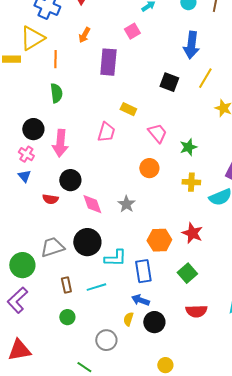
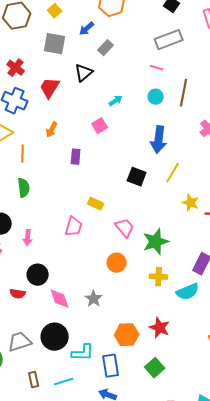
purple rectangle: (108, 62) -> (76, 157), size x0.6
pink arrow: (60, 143) -> (28, 238), size x0.6
green star: (188, 147) -> (156, 242), size x1.5

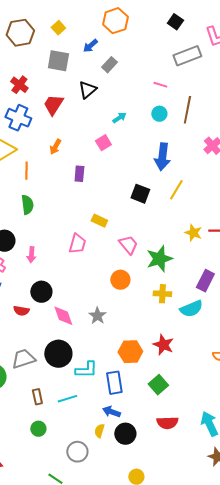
gray rectangle: (169, 40) -> (187, 56), moved
yellow star: (191, 203) -> (193, 233), moved

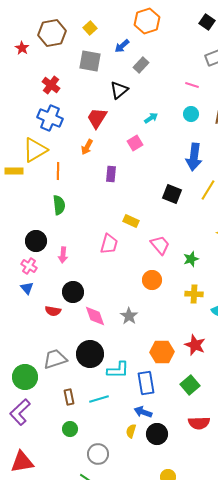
red trapezoid: (53, 105) -> (97, 118), moved
green star: (159, 259) -> (191, 259), size x0.6
gray circle: (77, 452) -> (98, 454), moved

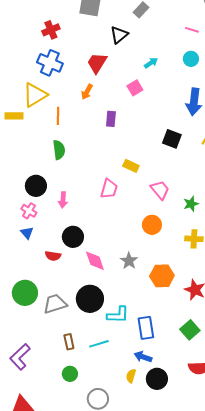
red cross: (51, 85) -> (51, 30), turned 30
orange hexagon: (162, 352) -> (162, 276), moved
green circle: (25, 377) -> (25, 293), moved

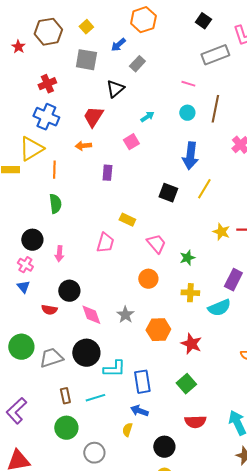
orange arrow: (87, 92) -> (83, 146), turned 56
green circle: (70, 374) -> (66, 428), size x1.5
black circle: (157, 379) -> (164, 447), moved

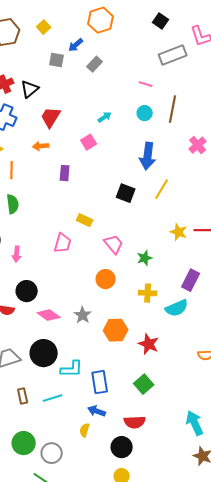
gray square: (86, 60) -> (57, 60), moved, size x0.7
black triangle: (115, 89) -> (30, 89), moved
pink diamond: (91, 315) -> (49, 315), turned -35
red semicircle: (195, 422) -> (135, 422), moved
green circle: (66, 428) -> (24, 443), moved

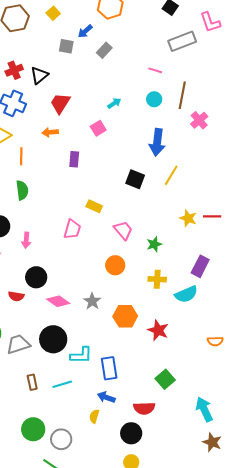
pink cross: (198, 145) -> (199, 120), moved
green square: (144, 384) -> (165, 379), moved

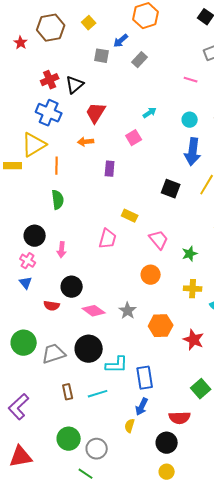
cyan circle: (154, 99) -> (190, 120), moved
blue arrow: (106, 397) -> (142, 407), turned -84

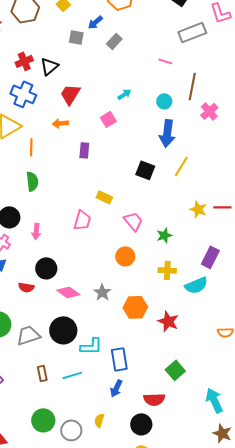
yellow semicircle: (130, 426) -> (99, 420), moved

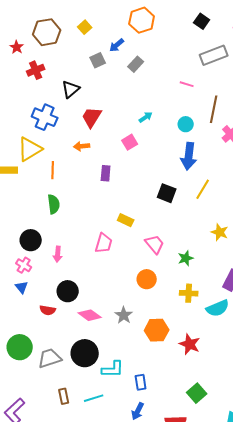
gray square: (76, 37) -> (98, 60), turned -35
red cross: (24, 61) -> (36, 70), moved
blue rectangle: (119, 359) -> (141, 382), size x0.7

